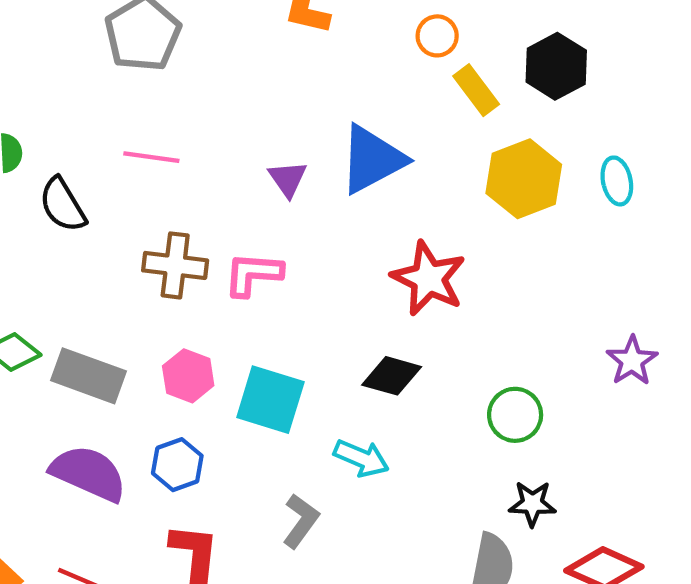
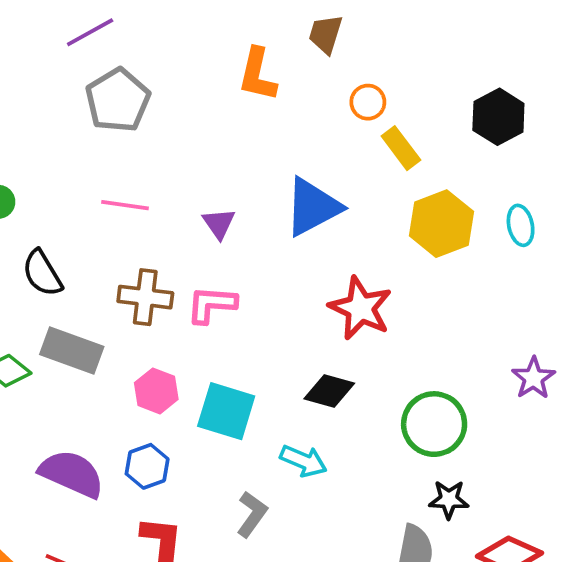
black hexagon: (556, 66) -> (498, 117), moved
purple triangle: (288, 179) -> (219, 224), moved
black semicircle: (63, 205) -> (42, 273), moved
gray rectangle: (89, 376) -> (72, 350), moved
green circle: (515, 415) -> (434, 424), size x1.4

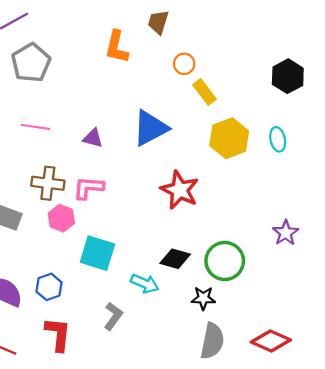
black hexagon: (498, 117) -> (288, 76), moved
purple triangle: (219, 224) -> (93, 138), turned -40
pink hexagon: (156, 391) -> (61, 218), moved
black diamond: (329, 391) -> (175, 259), moved
black star: (449, 499) -> (203, 298), moved

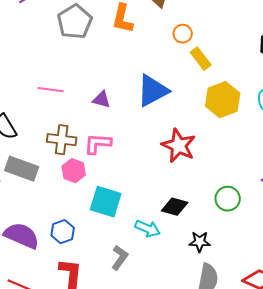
gray pentagon: (31, 63) -> (75, 22), moved
green circle: (225, 261) -> (228, 199), moved, size x0.7

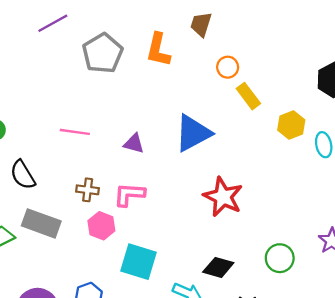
yellow hexagon: (223, 100) -> (291, 125), moved, size x0.7
brown cross: (62, 140) -> (88, 190), size x0.7

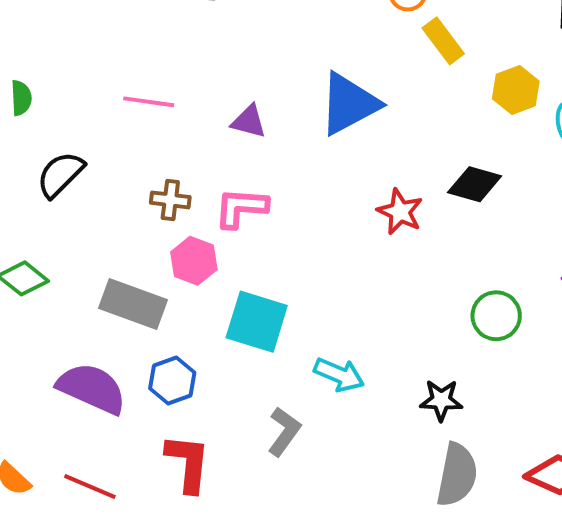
black semicircle: (23, 175) -> (60, 174), turned 76
red star: (223, 197) -> (400, 212), size x0.7
gray rectangle: (41, 223) -> (133, 304), moved
black diamond: (218, 267) -> (475, 184), moved

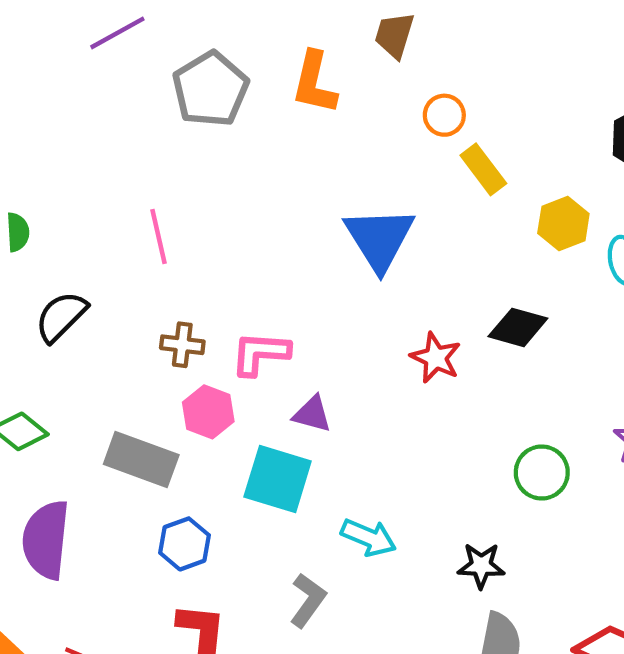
pink line: (149, 102) -> (158, 236), turned 69
blue triangle: (349, 104) -> (379, 239), turned -34
purple triangle: (249, 121) -> (312, 414), moved
purple semicircle: (92, 388) -> (46, 540), moved, turned -108

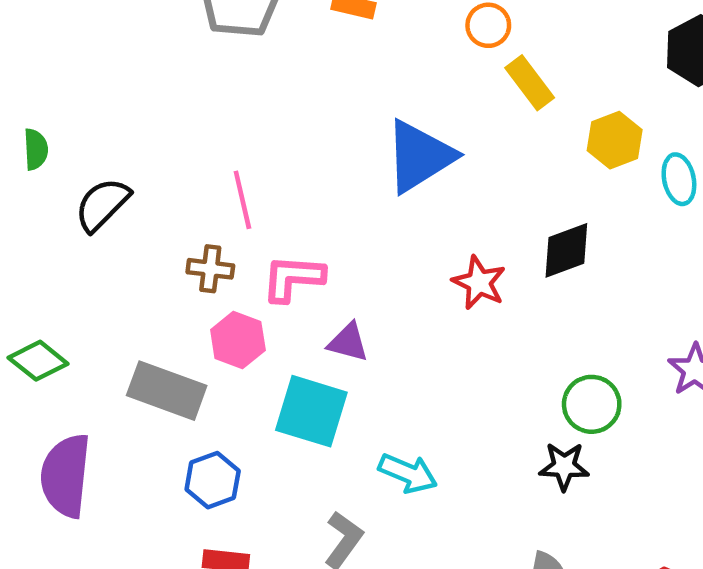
pink line: (158, 236) -> (242, 200), moved
blue triangle: (379, 239) -> (419, 156), turned 30
black semicircle: (61, 317) -> (102, 204), moved
black diamond: (518, 327) -> (566, 250), turned -36
black star: (481, 566) -> (564, 466), moved

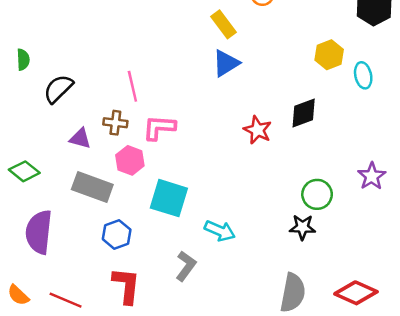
yellow rectangle: (530, 83) -> (224, 24), moved
blue triangle: (419, 156) -> (226, 63), size x0.7
purple triangle: (348, 342) -> (80, 139), moved

